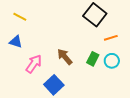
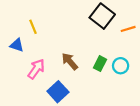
yellow line: (20, 17) -> (33, 27), moved, turned 40
orange line: (111, 38) -> (128, 29), moved

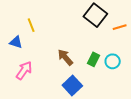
pink arrow: (36, 69) -> (24, 70), moved
blue square: (58, 92) -> (72, 85), moved

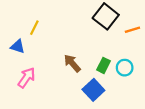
yellow line: (31, 25) -> (34, 28), turned 48
blue square: (72, 85) -> (93, 90), moved

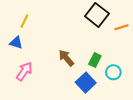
yellow line: (34, 28) -> (24, 21), moved
cyan circle: (125, 68) -> (113, 72), moved

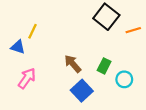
yellow line: (24, 21) -> (32, 31), moved
blue square: (86, 83) -> (82, 91), moved

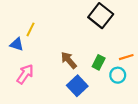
orange line: (133, 30) -> (126, 57), moved

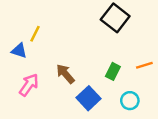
brown arrow: (69, 60) -> (65, 74), moved
cyan circle: (118, 75) -> (130, 101), moved

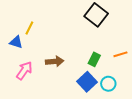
brown arrow: (65, 74) -> (55, 61), turned 126
blue square: (88, 98) -> (87, 82), moved

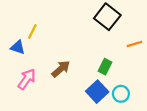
orange line: (120, 54) -> (135, 44), moved
brown arrow: (55, 61) -> (61, 69), turned -36

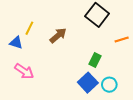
brown arrow: (61, 69) -> (58, 35), moved
pink arrow: (27, 79) -> (24, 71), turned 90

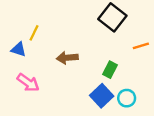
brown arrow: (58, 35) -> (67, 58), moved, turned -144

